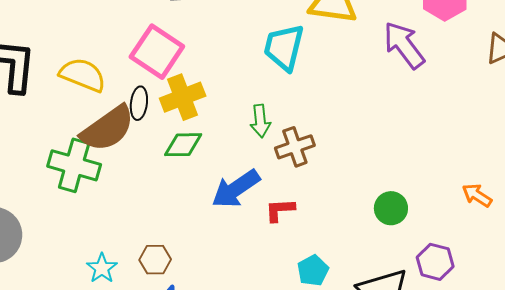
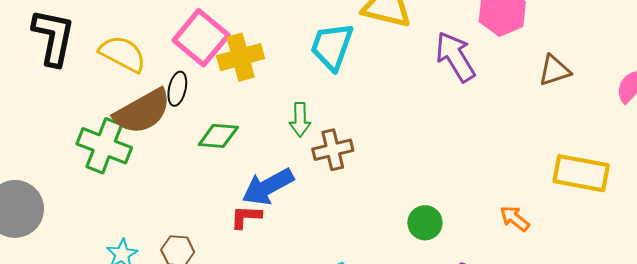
yellow cross: (183, 97) -> (241, 57), moved
red L-shape: (280, 210) -> (246, 217), moved

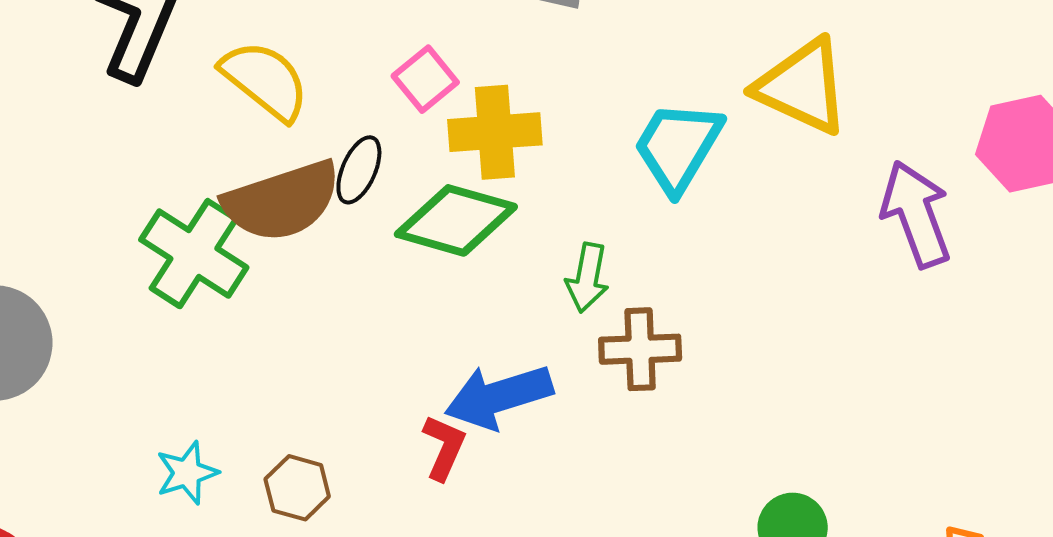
pink square: (201, 38) -> (425, 79), size x0.6
green diamond: (218, 136) -> (456, 220), moved, size x1.4
red L-shape: (246, 217) -> (444, 447), turned 100

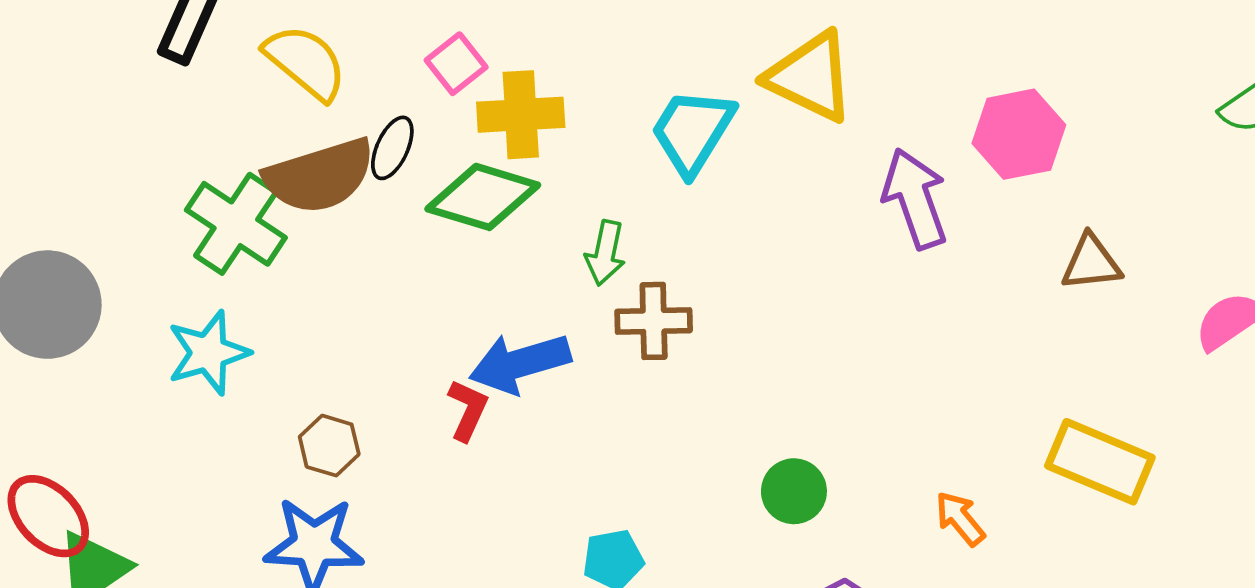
cyan star: (187, 473) -> (208, 353), moved, size x1.4

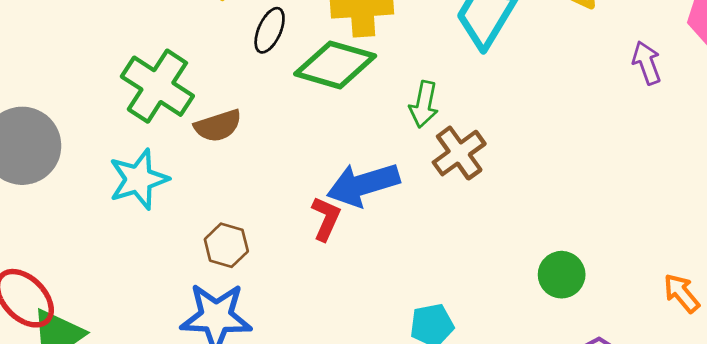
brown semicircle: (320, 176) -> (218, 126), moved, size x0.6
purple arrow: (915, 199) -> (647, 63), size x0.6
brown cross: (654, 321) -> (459, 153), turned -34

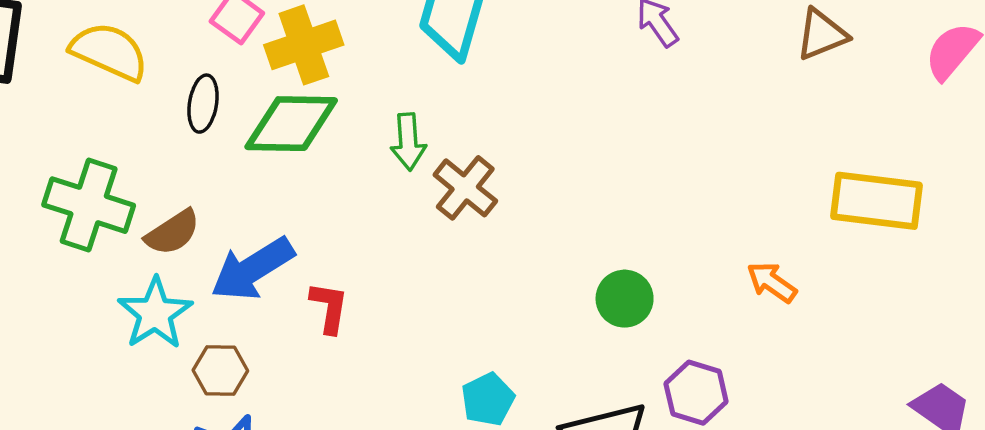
cyan star: (139, 179) -> (155, 313), moved
blue arrow: (363, 184) -> (252, 269), moved

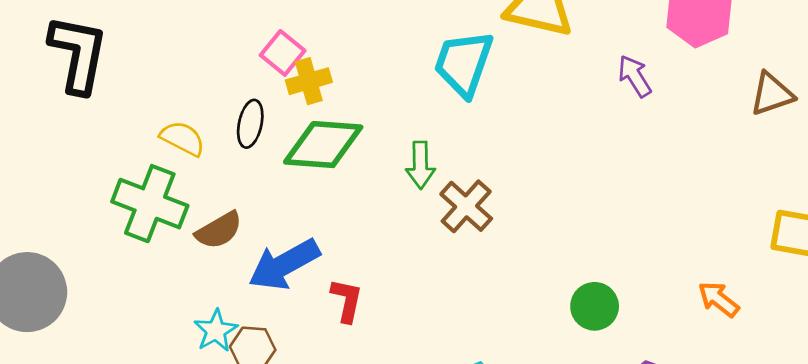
yellow cross: (304, 45) -> (309, 81), moved, size x0.7
yellow semicircle: (109, 52) -> (183, 138), moved, size x0.7
cyan star: (155, 313) -> (216, 331), moved, size x0.7

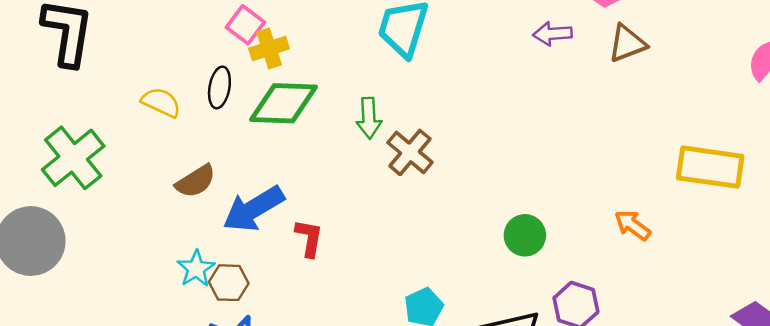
purple arrow: (635, 76) -> (552, 34), turned -60
brown triangle: (772, 94) -> (627, 43), moved
green cross: (150, 204) -> (73, 158), moved, turned 32

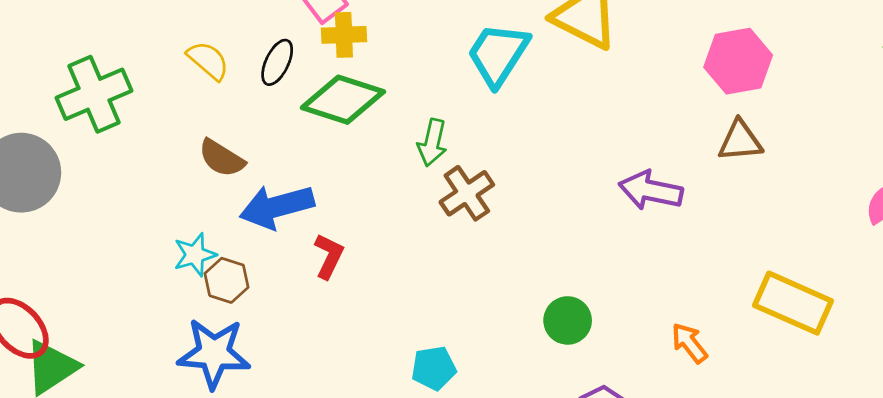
purple arrow: (552, 34) -> (651, 190), moved, size x1.4
brown semicircle: (196, 181) -> (222, 158), turned 48

